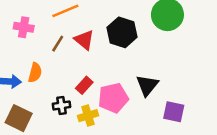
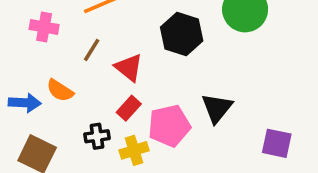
red triangle: (84, 40) -> (129, 68), moved
orange semicircle: (35, 73) -> (60, 90), turned 108
purple square: (174, 112) -> (277, 143), moved

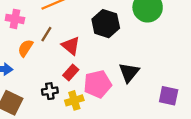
orange semicircle: (60, 90) -> (25, 48), moved, turned 90

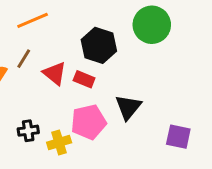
red rectangle: (71, 72) -> (84, 79), moved, turned 70

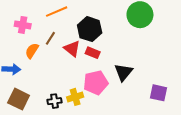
black hexagon: (99, 45) -> (90, 29), moved
black cross: (28, 131) -> (55, 101), moved

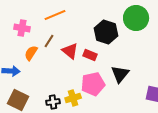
black hexagon: (90, 29) -> (106, 32), moved

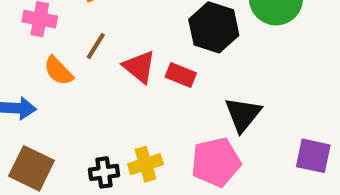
orange semicircle: (31, 53) -> (58, 71), turned -77
pink pentagon: (93, 84) -> (216, 162), moved

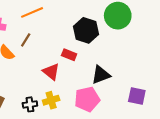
red triangle: (139, 67) -> (51, 72), moved
black triangle: (243, 114) -> (101, 75), turned 30

